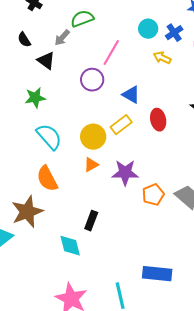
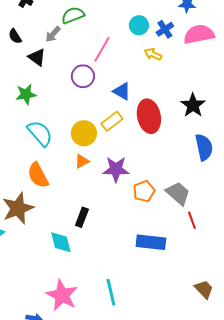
red ellipse: (158, 120) -> (149, 116), size x1.5
blue rectangle: (157, 274) -> (151, 242), moved

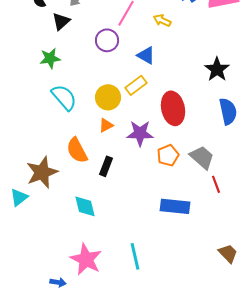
yellow arrow: (153, 54) -> (162, 20), moved
black triangle: (37, 57) -> (61, 21), turned 42
red ellipse: (149, 116) -> (173, 108), moved
orange semicircle: (38, 175) -> (77, 150), moved
black rectangle: (82, 217) -> (106, 166), moved

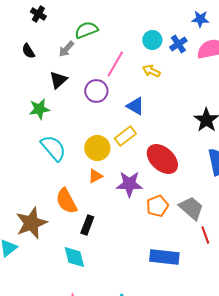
black triangle: (61, 21) -> (58, 80), moved
red ellipse: (173, 108) -> (162, 159), turned -36
black rectangle: (106, 166) -> (87, 225), moved

